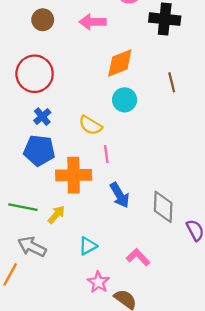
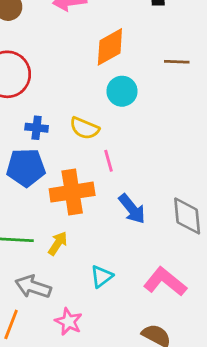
brown line: (172, 82) -> (177, 62), turned -66
blue cross: (42, 117) -> (37, 128), moved, turned -36
pink L-shape: (138, 257) -> (165, 282), size x1.4
pink star: (98, 282) -> (69, 322), moved

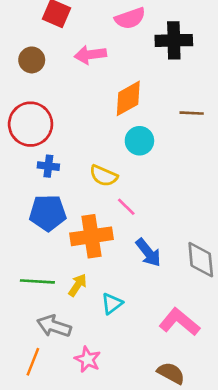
blue cross: (37, 128) -> (48, 166), moved
pink line: (109, 161) -> (126, 207), turned -30
cyan triangle: (102, 276) -> (112, 304), moved

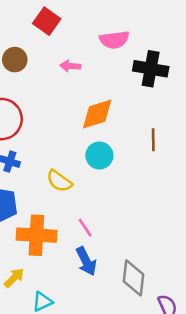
pink arrow: (90, 55) -> (70, 66), size x0.7
brown line: (192, 113) -> (153, 140), turned 75
pink line: (126, 207) -> (85, 228), moved

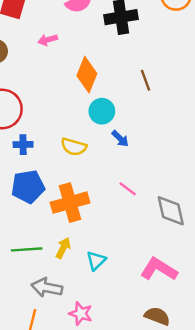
orange diamond: (97, 114) -> (87, 75), turned -32
pink line: (85, 228) -> (128, 189), moved
blue arrow: (86, 261) -> (120, 139), moved, size x0.7

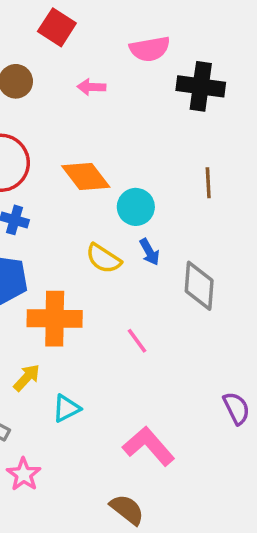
orange diamond: (87, 75) -> (86, 177), moved, turned -76
yellow semicircle: (74, 147) -> (104, 259), moved
pink line: (128, 189) -> (137, 341), moved
gray diamond: (171, 211) -> (199, 286), moved

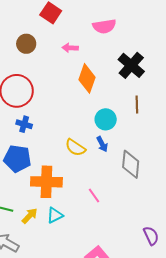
black cross: (201, 86) -> (131, 65), moved, turned 32
orange diamond: (86, 177) -> (87, 78), moved, turned 56
cyan circle: (136, 207) -> (106, 119), moved
cyan triangle: (66, 408) -> (55, 215), moved

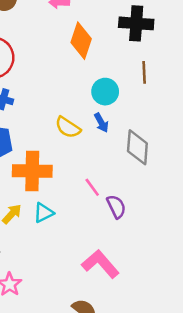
black cross: (131, 65) -> (136, 23), turned -36
purple semicircle: (151, 236) -> (116, 207), moved

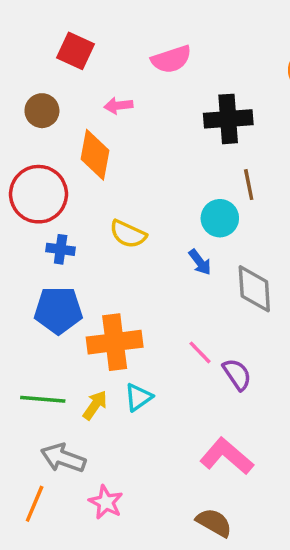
orange diamond: (81, 41) -> (95, 155), moved
cyan circle: (105, 92) -> (220, 218), moved
yellow semicircle: (68, 127) -> (128, 234), moved

